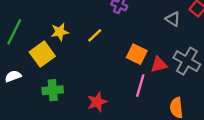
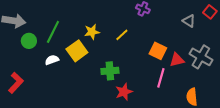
white semicircle: (13, 76) -> (52, 60), moved
green cross: (53, 90) -> (110, 71), moved

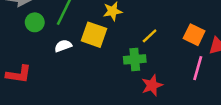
yellow line: (122, 35) -> (150, 36), moved
yellow square: (77, 51) -> (94, 35), turned -35
red L-shape: (16, 83) -> (19, 74), turned 55

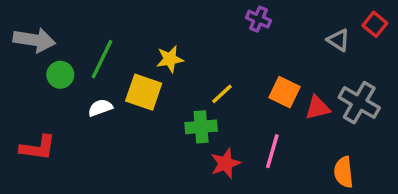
pink line: (198, 68) -> (272, 151), moved

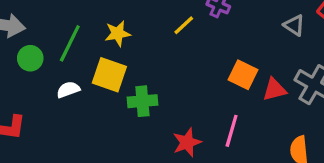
yellow star: (170, 59) -> (118, 33), moved
yellow line: (222, 94) -> (184, 25), moved
green cross: (201, 127) -> (142, 101), moved

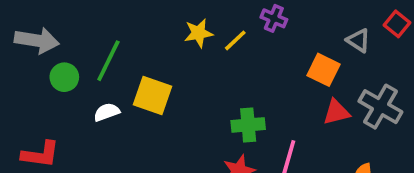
yellow star: (118, 33) -> (199, 33), moved
orange square: (243, 75) -> (323, 70), moved
green cross: (142, 101) -> (248, 125), moved

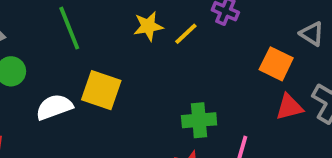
green line: (108, 61) -> (69, 28), moved, turned -48
white semicircle: (107, 112) -> (54, 107), size x1.4

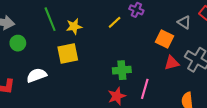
yellow star: (148, 26) -> (74, 26), moved
yellow square: (101, 90) -> (68, 53), turned -30
white semicircle: (54, 107) -> (37, 75), moved

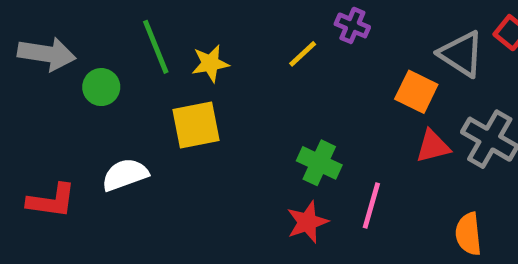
gray triangle: (184, 22) -> (461, 54), size x1.5
green circle: (18, 43) -> (101, 87), moved
green cross: (122, 70) -> (319, 163), turned 30

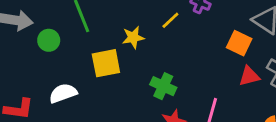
yellow star: (210, 63) -> (133, 37), moved
green cross: (319, 163) -> (163, 86), moved

